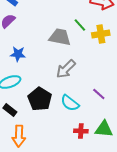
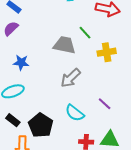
yellow cross: (101, 34) -> (107, 52), moved
black pentagon: (40, 99) -> (41, 125), moved

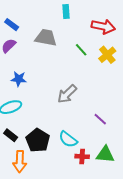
gray trapezoid: (64, 45) -> (46, 38), moved
yellow cross: (107, 52) -> (107, 55), moved, turned -30
cyan semicircle: (75, 113) -> (68, 139), moved

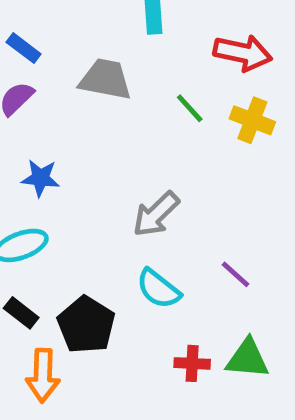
yellow cross: (107, 55) -> (252, 120), turned -30
cyan semicircle: (68, 139) -> (158, 289), moved

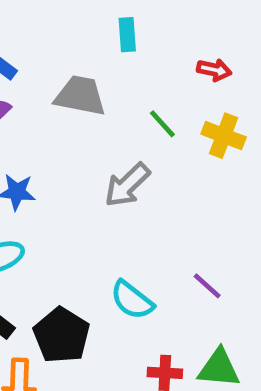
red arrow: (243, 53) -> (214, 70), size x0.6
gray arrow: (156, 214) -> (127, 185), moved

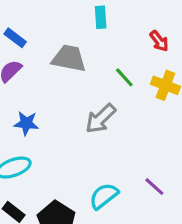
red arrow: (214, 70) -> (159, 41), turned 40
cyan semicircle: (132, 300) -> (104, 196), turned 104

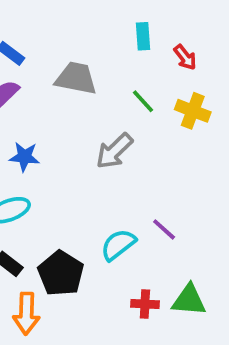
cyan rectangle: (101, 17) -> (143, 36), moved
purple line: (154, 187) -> (164, 229), moved

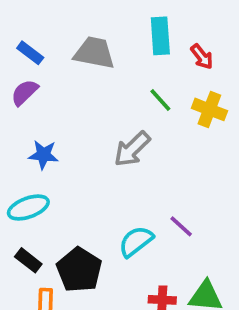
cyan rectangle: (143, 36) -> (160, 36), size x1.4
gray trapezoid: (76, 78) -> (94, 53), moved

